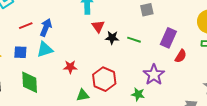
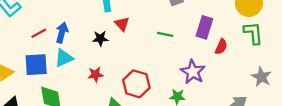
black star: (112, 38) -> (100, 38), moved
blue square: (20, 52) -> (36, 65), size x1.5

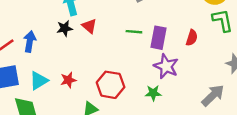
purple rectangle: (204, 27) -> (159, 38), moved
black star: (100, 38) -> (65, 28), moved
cyan triangle: (64, 58) -> (39, 81), moved

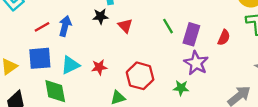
red triangle: (89, 26) -> (125, 26), moved
green line: (134, 32) -> (168, 26), turned 49

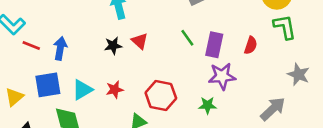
black star: (100, 16) -> (113, 46), moved
blue arrow: (65, 26) -> (60, 48), moved
red line: (42, 27) -> (31, 45), moved, turned 56
purple star: (196, 63) -> (222, 76), turned -30

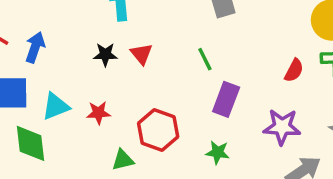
purple rectangle: (214, 45) -> (226, 99), moved
red semicircle: (251, 45) -> (294, 70), moved
purple star: (222, 76) -> (282, 127), moved

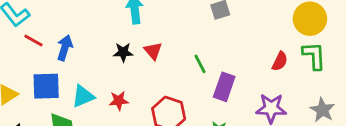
green line: (205, 59) -> (200, 64), moved

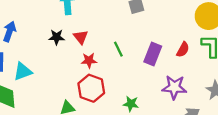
purple rectangle: (224, 87) -> (153, 54), moved
red star: (119, 101) -> (89, 60), moved

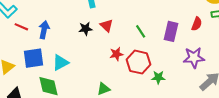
red star: (89, 60) -> (116, 54), moved
red hexagon: (91, 88) -> (139, 62), moved

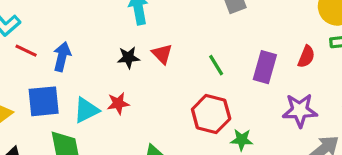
red star: (116, 54) -> (118, 103), moved

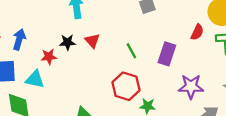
red semicircle: (306, 57) -> (197, 32), moved
red star: (118, 103) -> (49, 57), moved
cyan triangle: (86, 110) -> (35, 79), turned 36

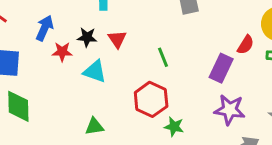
blue arrow: (19, 39) -> (45, 28), moved
purple rectangle: (167, 54) -> (221, 68), moved
cyan triangle: (35, 79) -> (95, 71), moved

